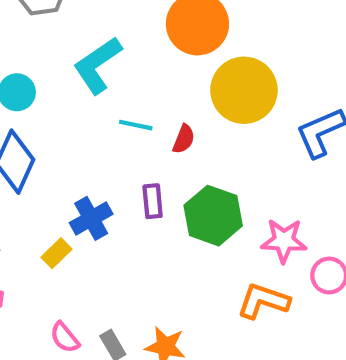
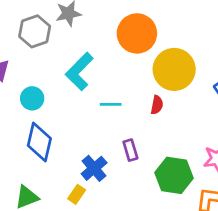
red semicircle: (184, 139) -> (157, 105), moved
green hexagon: (213, 216) -> (174, 175), moved

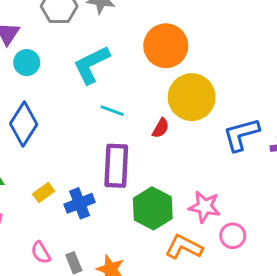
cyan circle: (32, 98) -> (27, 63), moved
purple rectangle: (130, 150) -> (116, 166), size x1.8
blue cross: (94, 168) -> (80, 203), moved

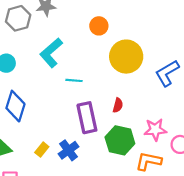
orange circle: (166, 46) -> (99, 26), size x0.6
red semicircle: (161, 128) -> (118, 105), moved

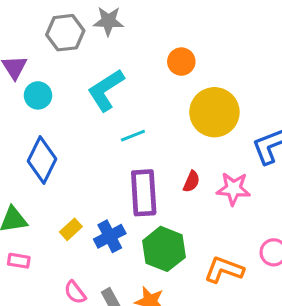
cyan line: (74, 80) -> (133, 136), turned -35
pink star: (155, 130) -> (233, 189), moved
green hexagon: (120, 140) -> (164, 249), moved

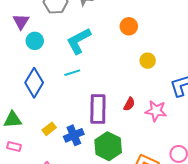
yellow circle: (214, 112) -> (148, 61), size x0.5
cyan line: (133, 136) -> (72, 73), moved

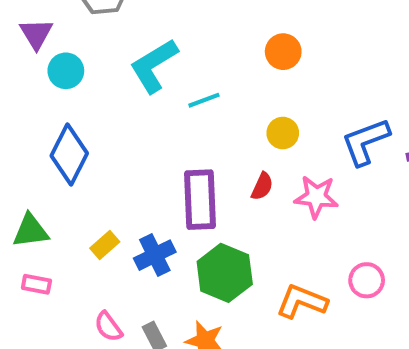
orange circle: (129, 26) -> (283, 52), moved
yellow circle: (148, 61) -> (283, 133), moved
cyan line: (72, 73) -> (204, 100), moved

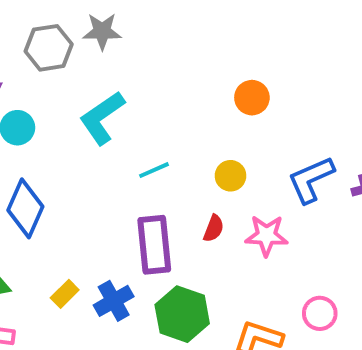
orange circle: (283, 52) -> (252, 98), moved
cyan line: (204, 100) -> (154, 170), moved

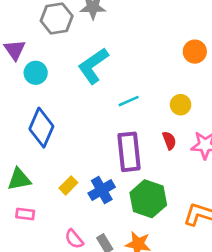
red semicircle: (214, 228) -> (169, 141), turned -42

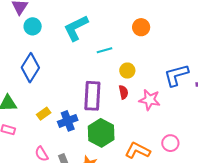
orange circle: (195, 52) -> (141, 27), moved
cyan line: (129, 101) -> (105, 50), moved
yellow circle: (181, 105) -> (127, 71), moved

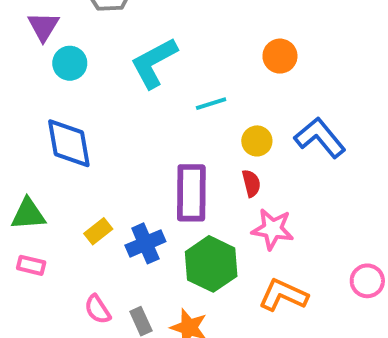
blue diamond: (30, 68) -> (69, 143), turned -40
blue L-shape: (176, 75) -> (320, 138), moved, turned 68
pink star: (150, 100) -> (273, 229), moved
pink circle: (170, 143) -> (367, 281), moved

